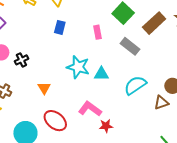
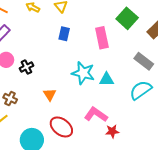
pink rectangle: (98, 32) -> (102, 38), size x1.5
gray rectangle: (130, 46) -> (144, 61), moved

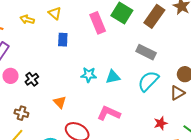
pink rectangle: (102, 38) -> (98, 23), moved
cyan star: (83, 73) -> (89, 75), size x0.7
red star: (112, 131) -> (161, 123), moved

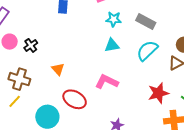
cyan star: (89, 75) -> (114, 19), moved
brown cross: (21, 113) -> (19, 79), size x1.5
red star: (161, 123) -> (158, 93), size x1.5

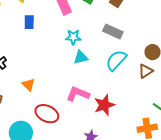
cyan star: (114, 19) -> (73, 37), moved
red star: (158, 93) -> (104, 105), moved

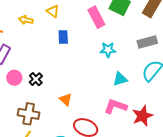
gray rectangle: (113, 32) -> (147, 42), turned -36
cyan triangle: (81, 57) -> (120, 79), moved

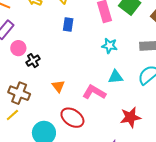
pink circle: (14, 78) -> (18, 48), moved
pink L-shape: (115, 106) -> (94, 92), moved

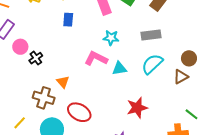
pink L-shape: (94, 92) -> (96, 58), moved
brown cross: (19, 93) -> (44, 98), moved
yellow line: (12, 115) -> (20, 123), moved

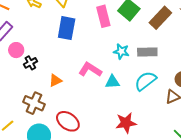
blue rectangle: (68, 20) -> (67, 28), size x1.6
cyan star: (111, 38) -> (121, 51), moved
orange triangle: (63, 82) -> (55, 80), moved, turned 40

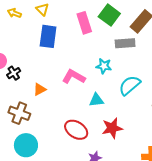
cyan star: (121, 51) -> (104, 66), moved
gray rectangle: (147, 52) -> (125, 43), moved
cyan triangle: (112, 82) -> (96, 100), moved
red ellipse: (68, 121) -> (76, 130), moved

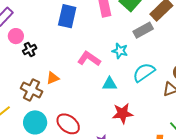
gray rectangle: (125, 43) -> (143, 30), turned -30
orange triangle: (40, 89) -> (53, 78), moved
red ellipse: (76, 130) -> (68, 124), moved

